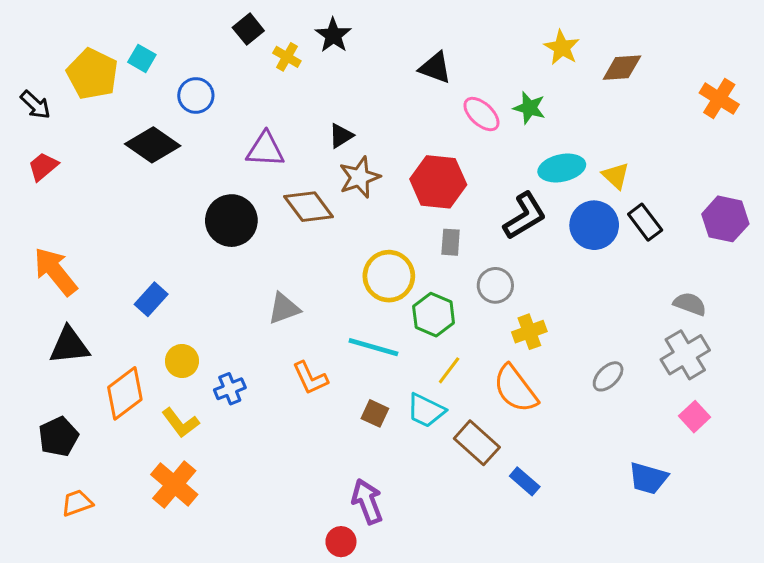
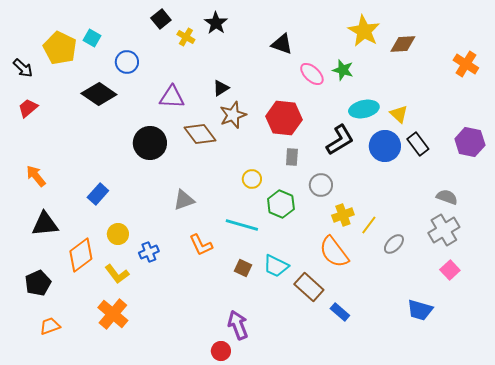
yellow star: (562, 48) -> (364, 31), size x1.4
orange arrow: (55, 271) -> (36, 176), size x0.7
yellow circle: (389, 276) -> (252, 179), size x0.6
yellow line: (449, 370) -> (369, 225), moved

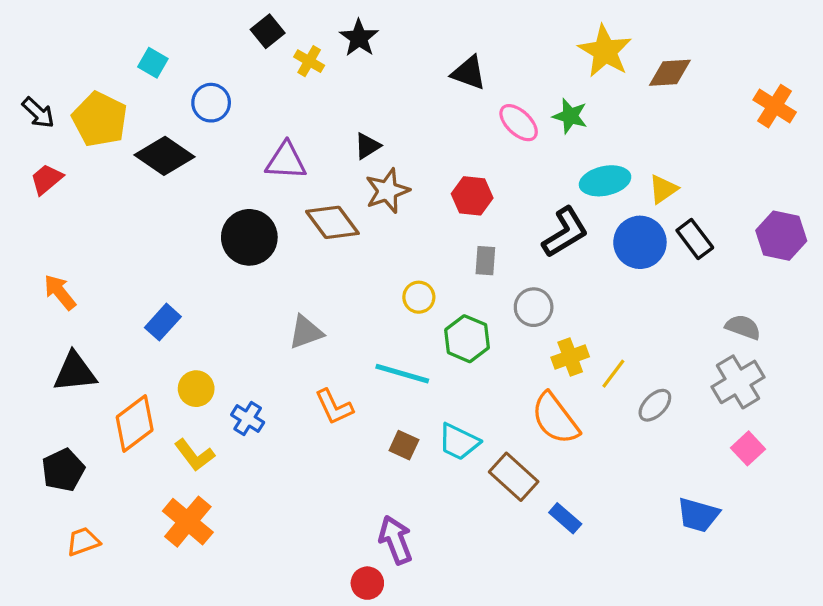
yellow pentagon: (60, 48) -> (100, 119), moved
yellow triangle: (399, 114) -> (663, 189), turned 42
red hexagon: (284, 118) -> (472, 196), size x0.7
blue cross: (149, 252) -> (248, 419), turned -36

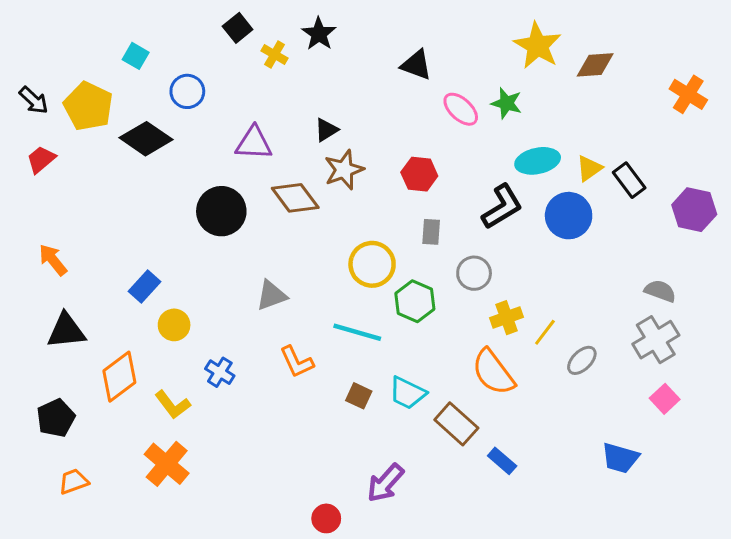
black rectangle: (695, 239) -> (629, 180), moved
yellow circle: (419, 297) -> (372, 264), size x1.6
yellow circle: (196, 389) -> (174, 325), moved
purple arrow: (396, 540) -> (385, 483), moved, turned -117

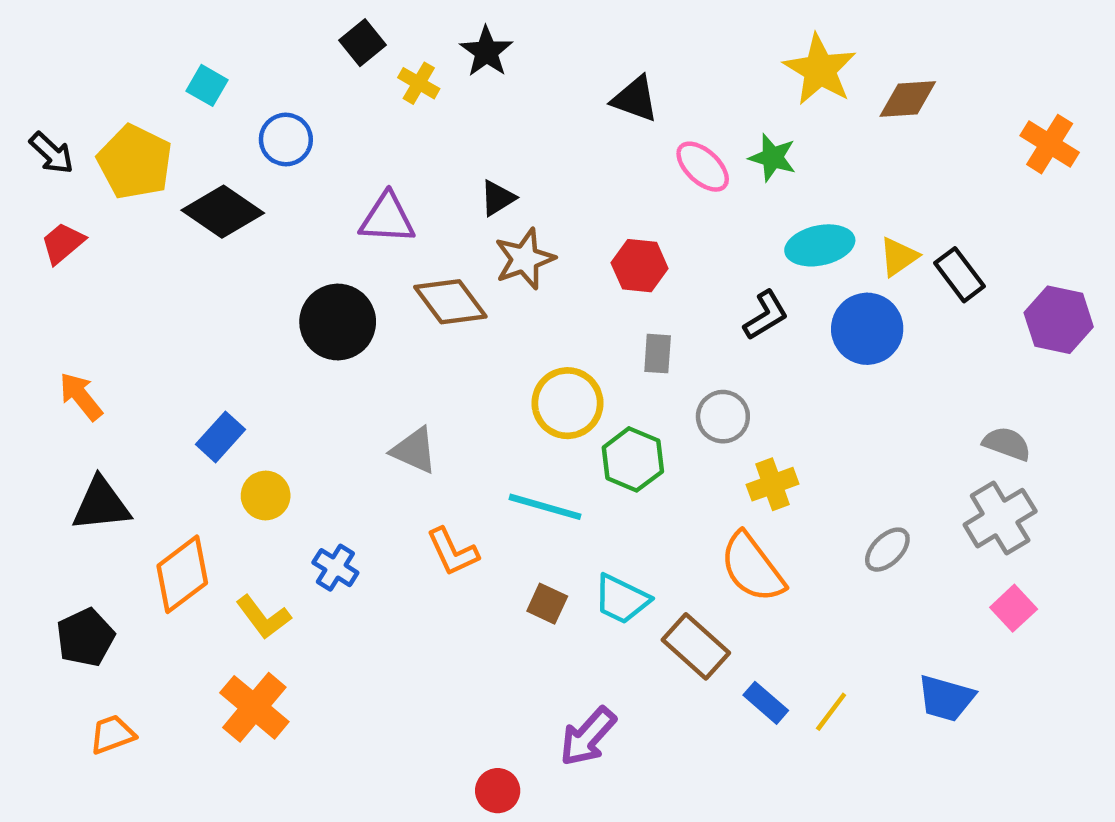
black L-shape: (502, 207) -> (766, 315), size x0.7
gray triangle: (272, 295) -> (414, 450), turned 44
yellow line: (545, 332) -> (831, 712), moved

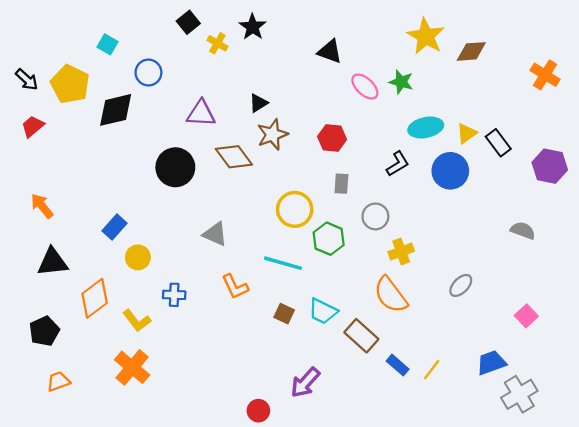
black diamond: (223, 212) -> (116, 110), turned -48
gray cross: (1000, 518) -> (519, 394), moved
blue cross: (335, 568) -> (174, 295), turned -30
blue trapezoid: (946, 698) -> (491, 363), turned 144

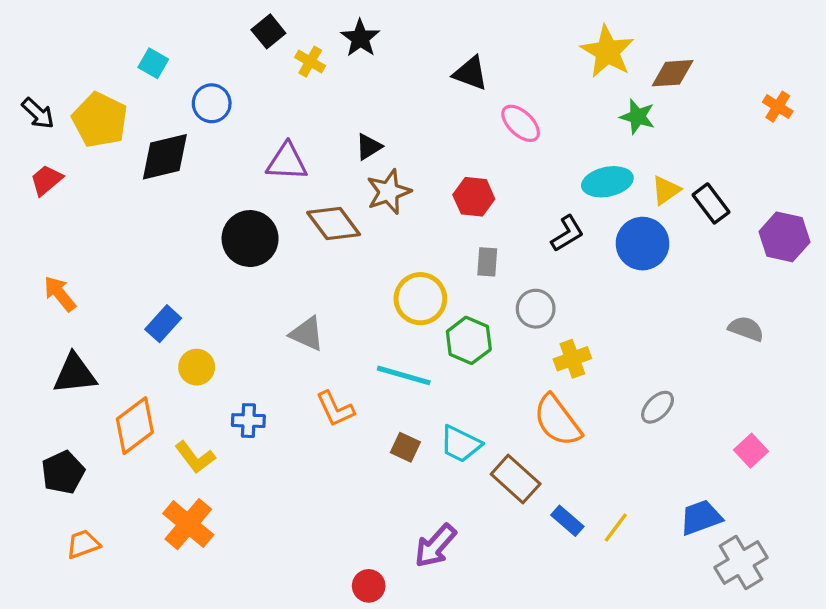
orange cross: (545, 75) -> (778, 107), size x0.7
green star: (401, 82) -> (637, 117), moved

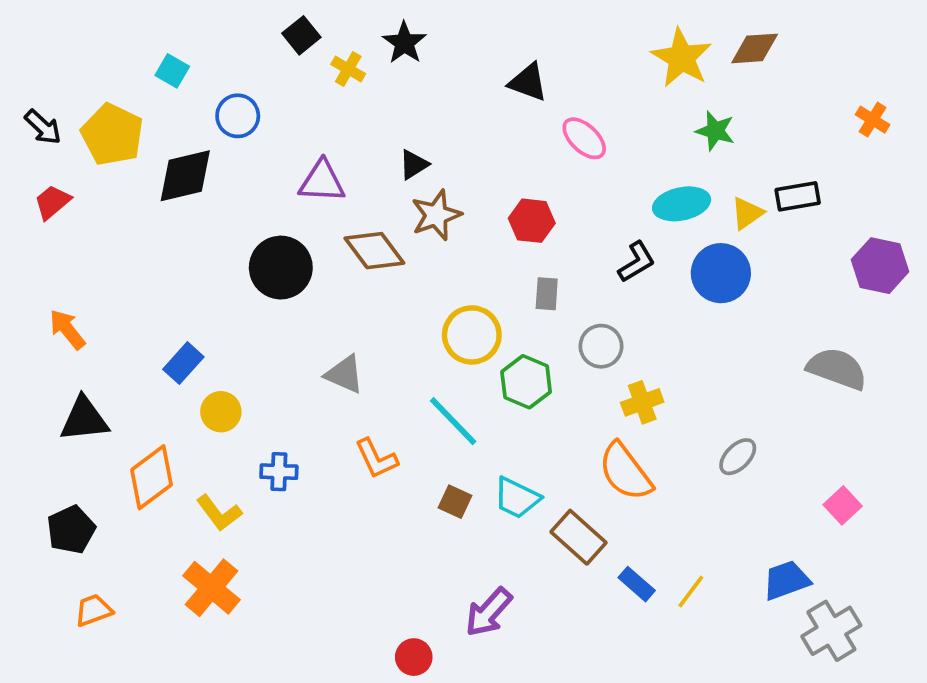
brown diamond: (673, 73) -> (755, 48), moved
black rectangle: (711, 203) -> (798, 196), moved, turned -63
gray semicircle: (746, 329) -> (837, 369), size x1.5
cyan line: (404, 375) -> (453, 421), turned 30

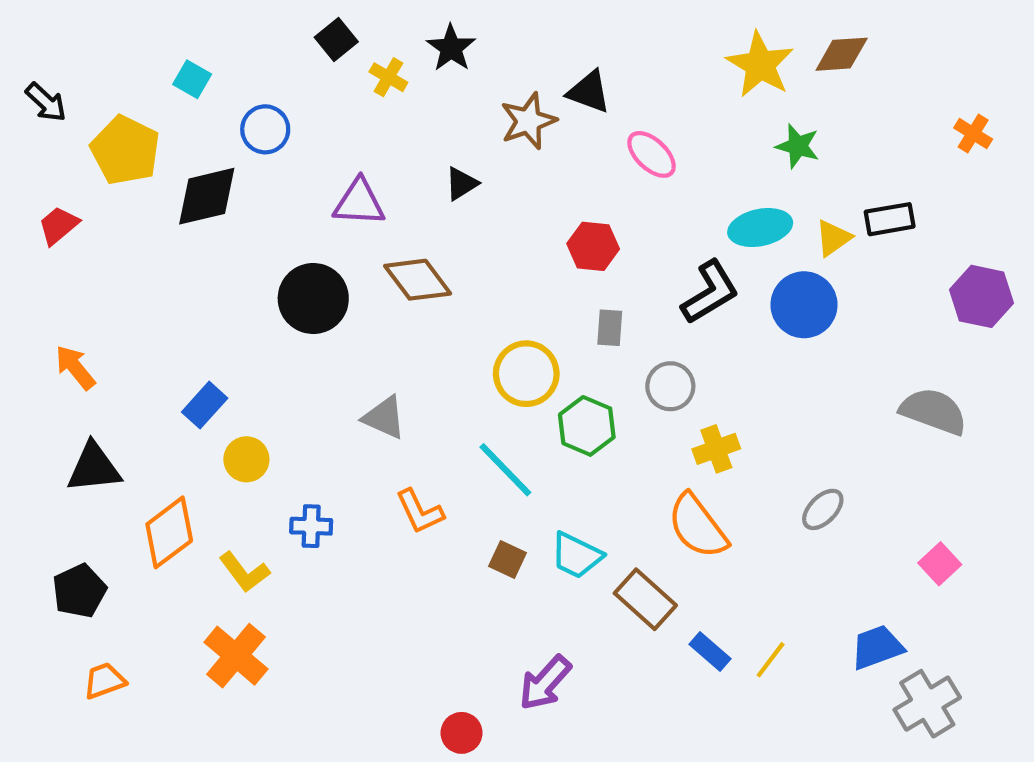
black arrow: (43, 127) -> (46, 102), moved
brown star: (436, 215) -> (528, 121), moved
black L-shape: (637, 262) -> (710, 292), size x1.4

